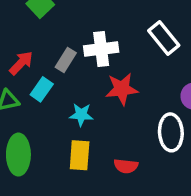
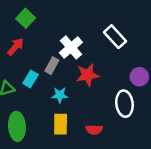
white cross: (101, 49) -> (71, 47), turned -30
gray rectangle: (66, 60) -> (52, 66), moved
red arrow: (21, 63) -> (16, 47), moved

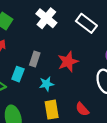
white cross: (71, 47) -> (46, 18), moved
red semicircle: (94, 130) -> (82, 109), turned 56

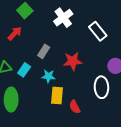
cyan rectangle: (18, 74) -> (24, 70), moved
yellow rectangle: (52, 110) -> (57, 95), moved

